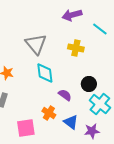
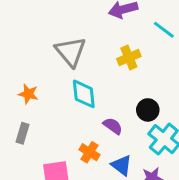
yellow cross: (76, 48) -> (129, 57), turned -35

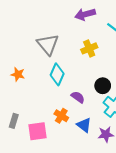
cyan diamond: (84, 94) -> (57, 74), turned 30
gray rectangle: (22, 133) -> (14, 121), moved

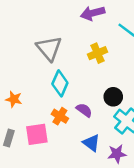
orange star: (18, 74) -> (14, 99), moved
orange cross: (61, 116) -> (60, 116), moved
pink square: (37, 131) -> (37, 134), moved

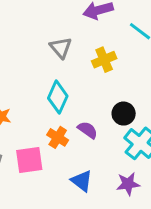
gray triangle: (49, 48) -> (61, 48), moved, size x0.7
blue triangle: (91, 143) -> (82, 181), moved

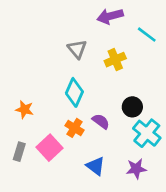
pink square: (29, 160) -> (49, 148), turned -35

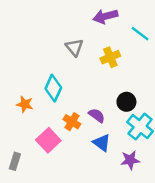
cyan diamond: (74, 92) -> (53, 88), moved
gray rectangle: (19, 152) -> (15, 161), moved
blue triangle: (96, 166) -> (102, 143), moved

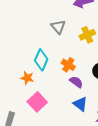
orange star: (25, 104) -> (27, 78), moved
orange cross: (72, 122) -> (68, 65), moved

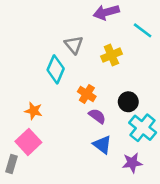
cyan diamond: (41, 60) -> (56, 69), moved
pink square: (37, 102) -> (28, 142), moved

